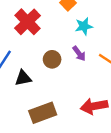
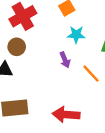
brown circle: (52, 59) -> (17, 47), moved

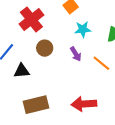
brown circle: (17, 47) -> (45, 48), moved

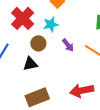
cyan star: (83, 29) -> (51, 24), moved
black triangle: (22, 71) -> (30, 64), moved

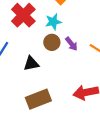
brown circle: (38, 43) -> (52, 42), moved

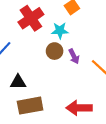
black triangle: (31, 64) -> (18, 82), moved

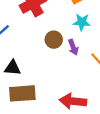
cyan star: (60, 31) -> (82, 22), moved

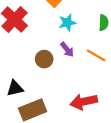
brown circle: (54, 40) -> (44, 59), moved

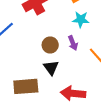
black triangle: (15, 88) -> (51, 68), moved, turned 49

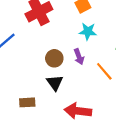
brown rectangle: (26, 86) -> (27, 102), size x0.6

